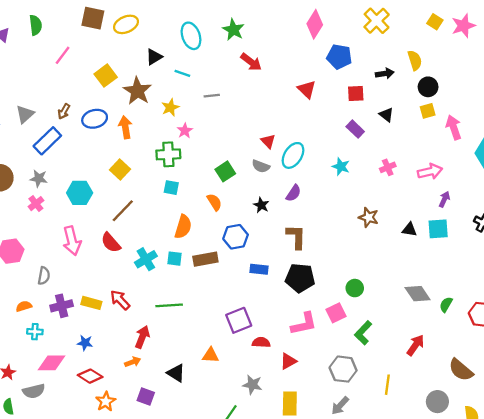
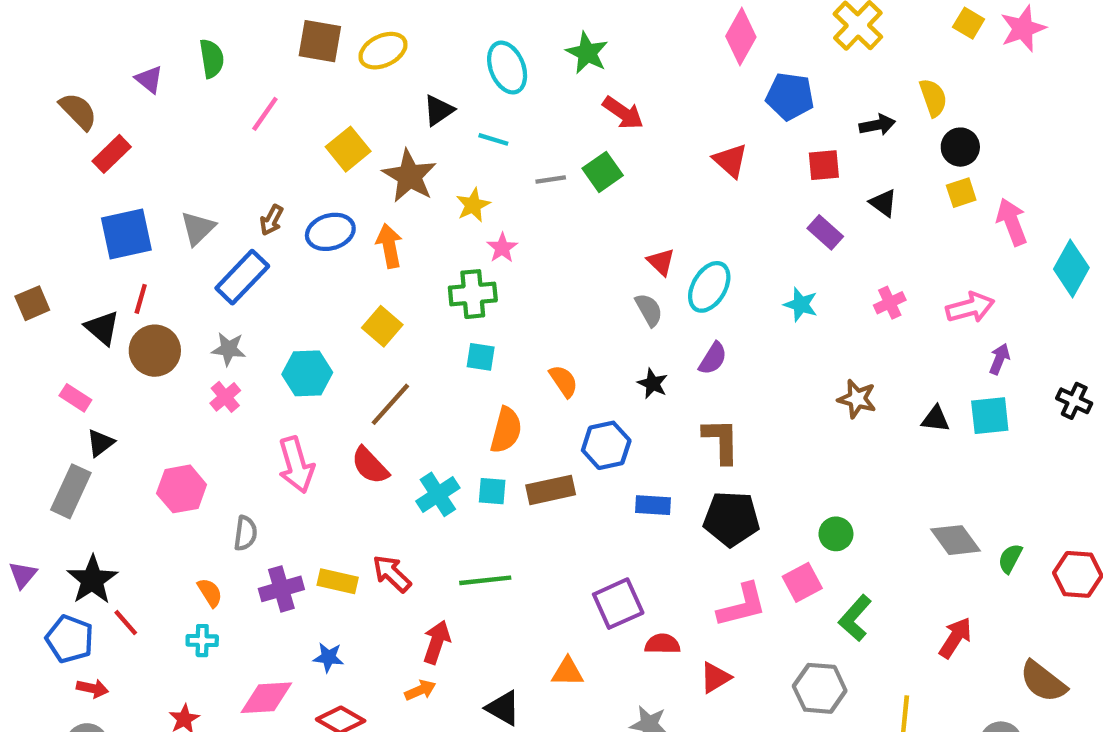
gray semicircle: (261, 166) -> (649, 310), turned -138
green square: (225, 171) -> (603, 172), moved
orange semicircle: (24, 306) -> (210, 593), turned 77
cyan cross: (35, 332) -> (202, 641), moved

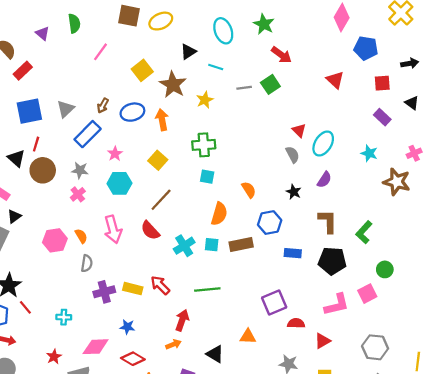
pink star: (502, 248) -> (115, 154), moved
brown star: (857, 399) -> (397, 182), moved, size x1.4
orange semicircle: (210, 593) -> (81, 236), moved
green L-shape: (855, 618) -> (364, 232), moved

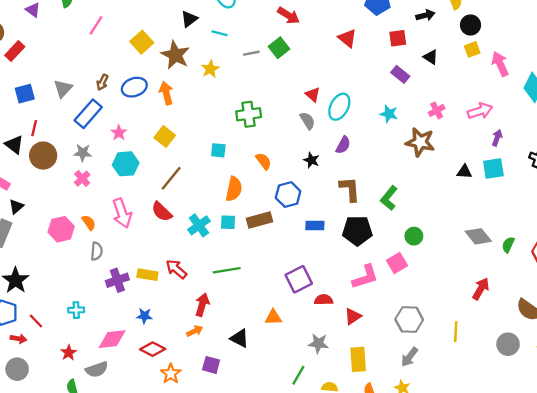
blue square: (29, 111) -> (25, 94), size x0.7
green cross: (204, 145) -> (249, 114), moved
red line: (25, 307) -> (36, 321), moved

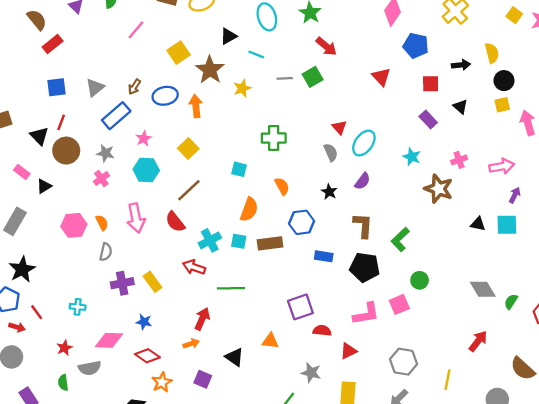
black triangle: (16, 207) -> (44, 186), moved
red arrow: (176, 269) -> (194, 267), moved, turned -30
yellow rectangle: (147, 275) -> (152, 282), turned 36

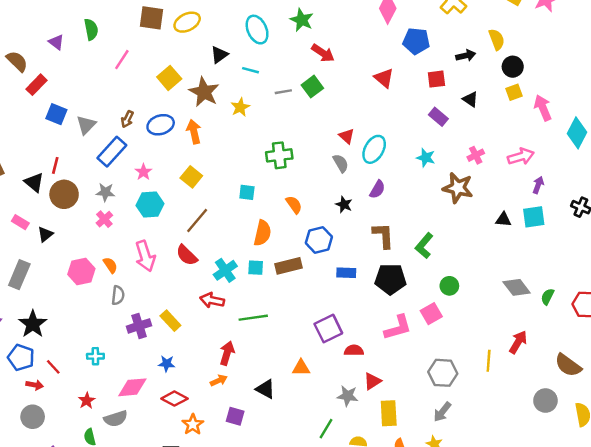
blue square: (57, 87) -> (56, 114), moved, turned 36
red triangle: (349, 351) -> (372, 381), moved
yellow line: (448, 380) -> (489, 361), moved

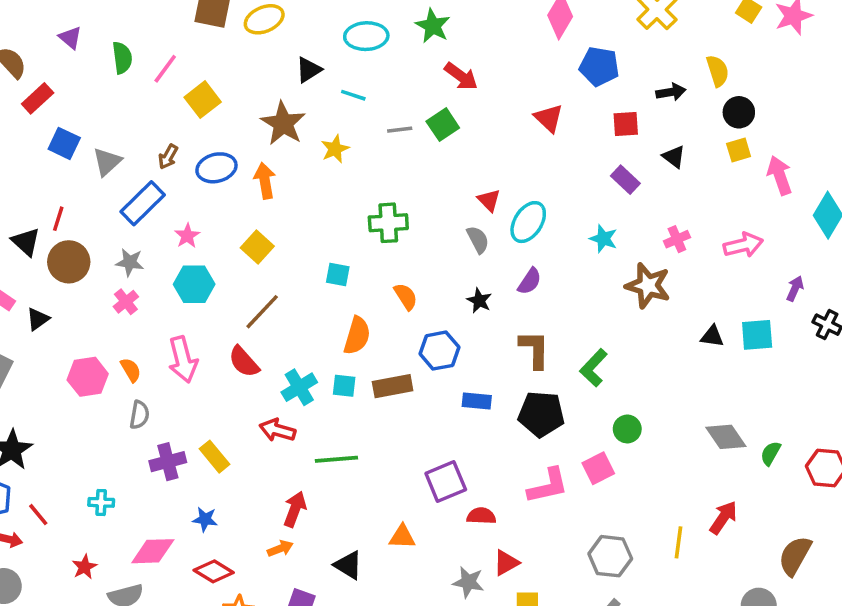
green semicircle: (91, 29) -> (122, 58), moved
cyan ellipse: (257, 30) -> (366, 36), turned -72
yellow square: (169, 78) -> (203, 100), moved
purple arrow: (538, 185) -> (795, 288), moved
brown semicircle: (568, 365) -> (795, 556), turned 80

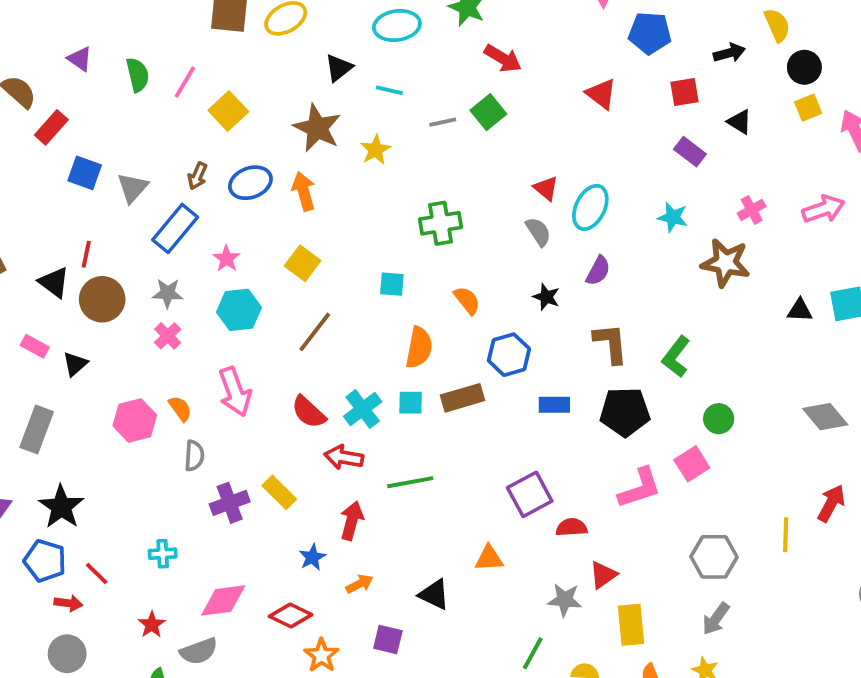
red semicircle: (244, 362) -> (309, 412), moved
red arrow: (295, 509) -> (352, 521), moved
blue star: (205, 519) -> (312, 557), moved, turned -30

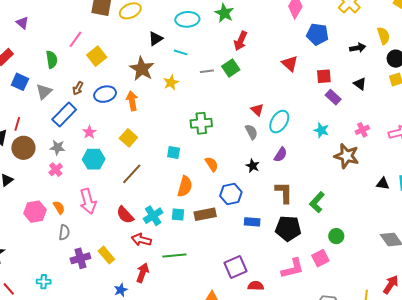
red arrow: (503, 58) -> (241, 41), turned 78
green semicircle: (138, 75) -> (52, 60), moved
red square: (684, 92) -> (324, 76), moved

